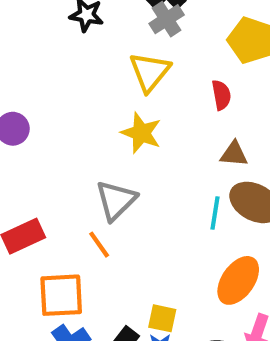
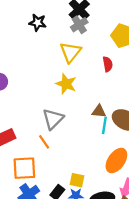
brown triangle: (234, 154) -> (99, 111), moved

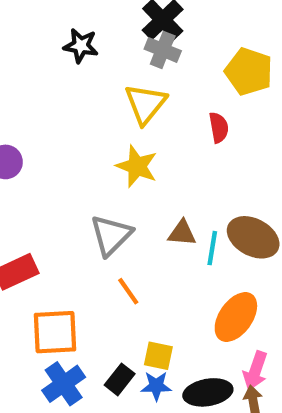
gray cross: (79, 25) -> (163, 50), turned -35
brown triangle: (99, 111) -> (182, 233), moved
orange line: (44, 142) -> (128, 291), moved

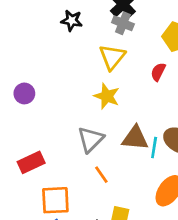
red semicircle: (219, 127) -> (158, 72), turned -144
brown triangle: (182, 233) -> (135, 138), size x1.5

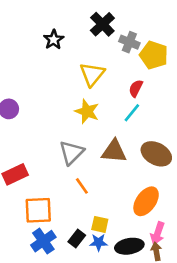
black star: (72, 21) -> (54, 40), turned 30
gray cross: (123, 23) -> (129, 42), moved
cyan line: (154, 148) -> (132, 113), moved, turned 30

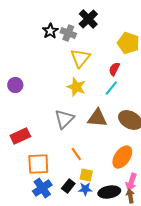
gray cross: (129, 42) -> (68, 33), moved
orange line: (82, 186) -> (76, 154), moved

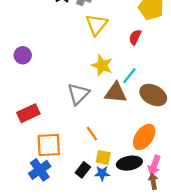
yellow star: (76, 87) -> (102, 65), moved
cyan line: (111, 88) -> (129, 76), moved
blue cross: (42, 188) -> (40, 170), moved
black ellipse: (109, 192) -> (129, 163), moved

